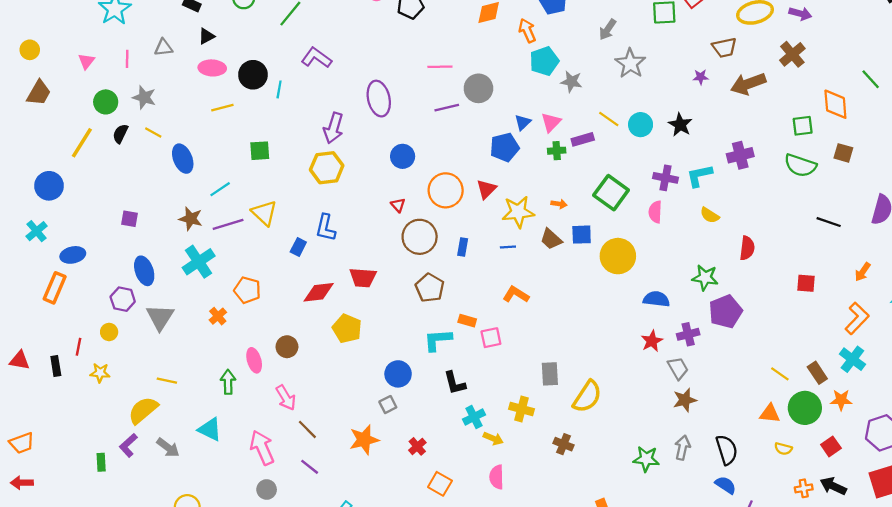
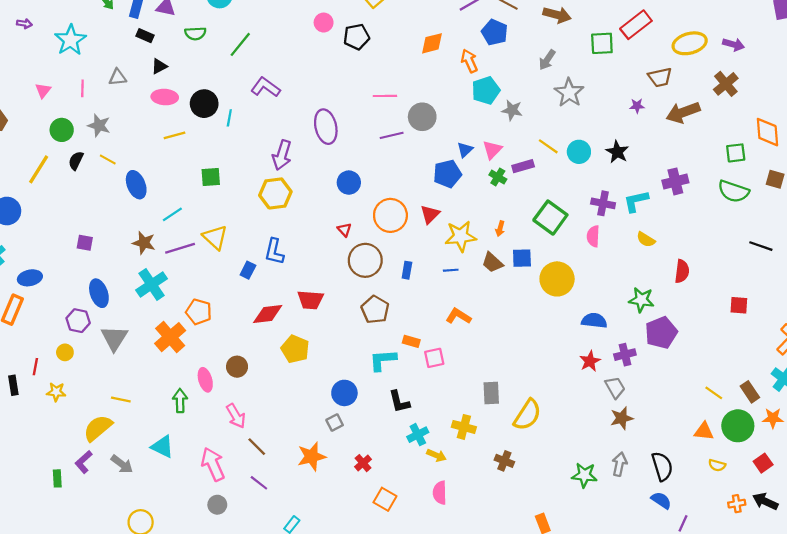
green cross: (557, 151) -> (498, 177), turned 35
orange arrow: (559, 204) -> (500, 229), turned 96
orange cross: (218, 316) -> (170, 337), size x1.8

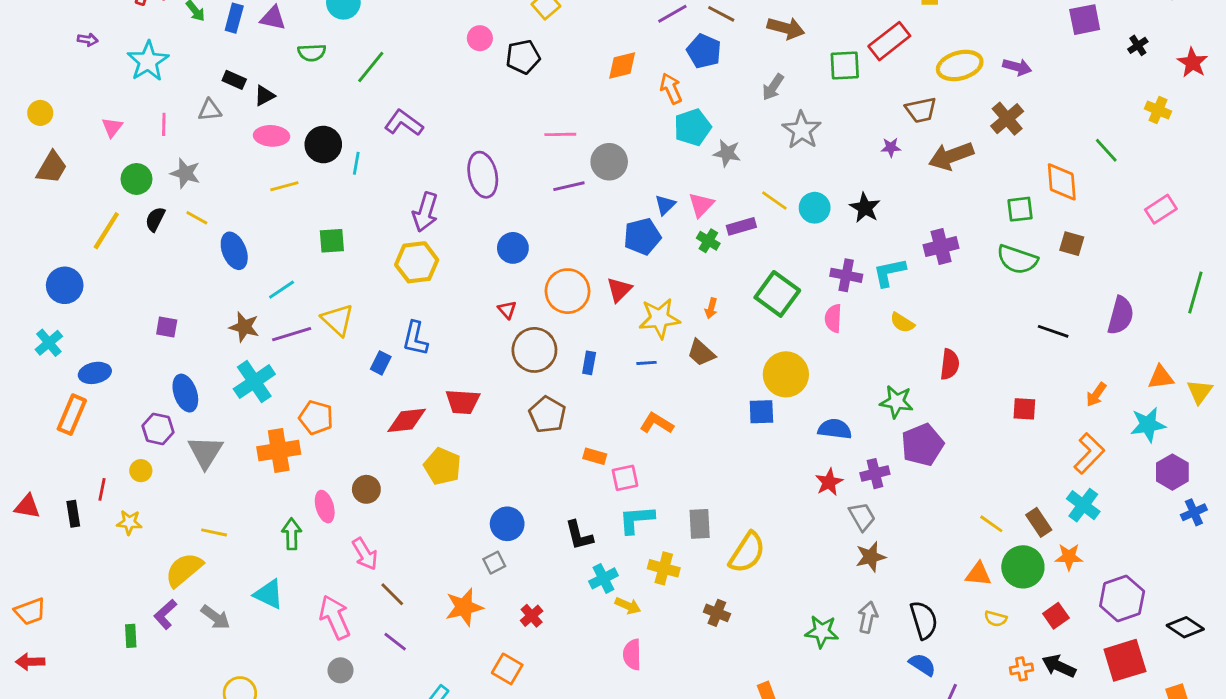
black rectangle: (145, 36) -> (234, 80), moved
blue square: (522, 258) -> (761, 412), moved
orange cross: (170, 337) -> (279, 451), turned 32
cyan L-shape: (383, 360) -> (636, 519), moved
orange square: (385, 499) -> (507, 669), moved

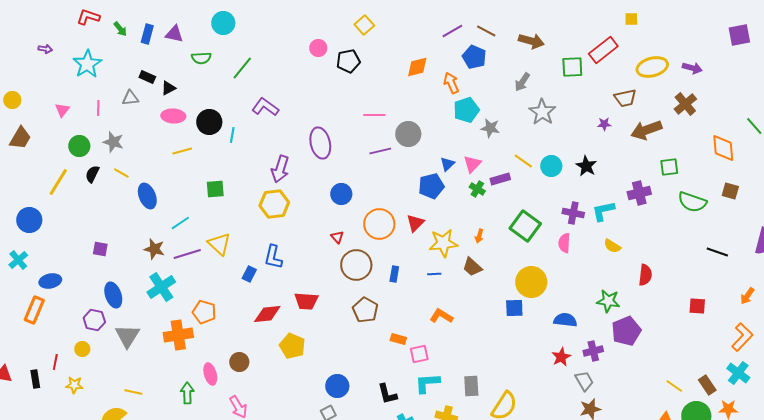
green square: (1020, 209) -> (669, 167), moved

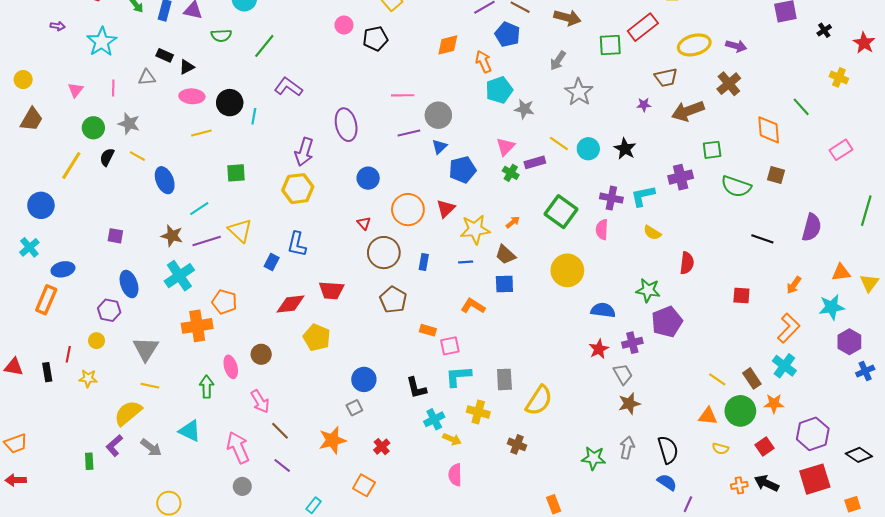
blue triangle: (447, 164) -> (439, 147), moved
orange arrow: (479, 236) -> (513, 222), turned -144
blue square: (514, 308) -> (504, 284), moved
gray triangle: (127, 336) -> (146, 349), moved

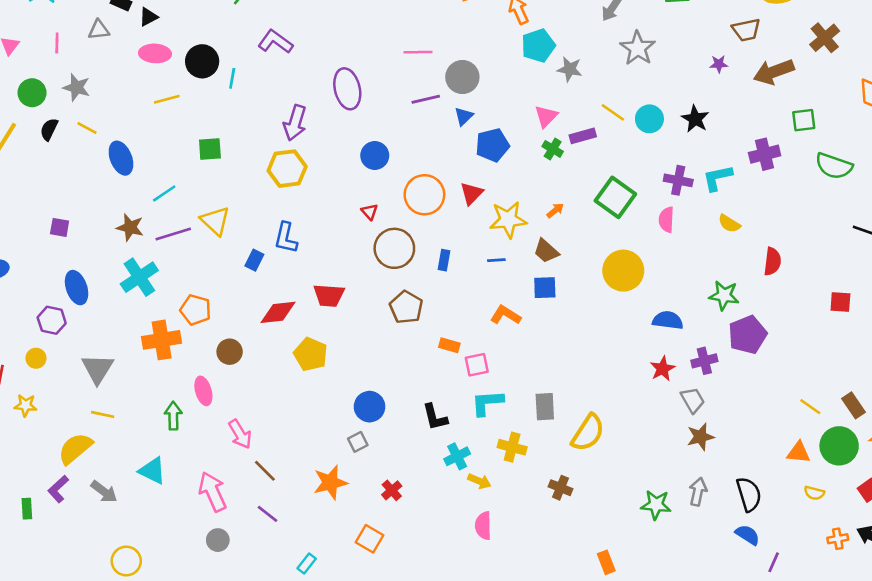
brown circle: (261, 354) -> (230, 352), moved

